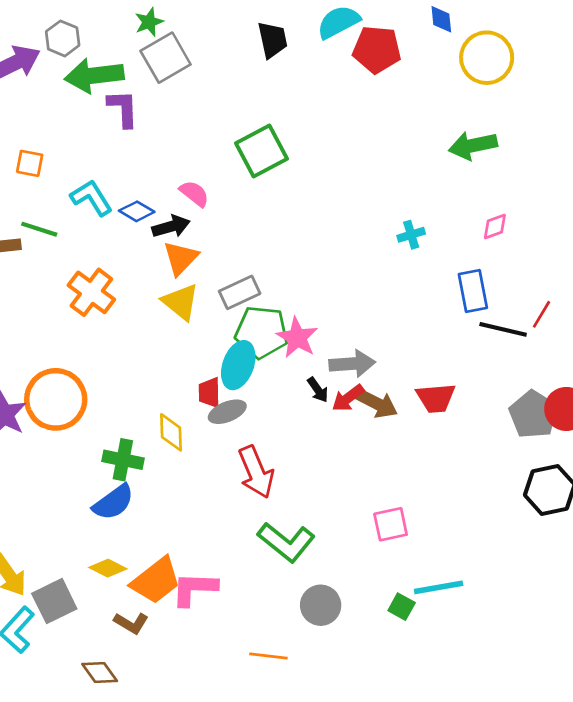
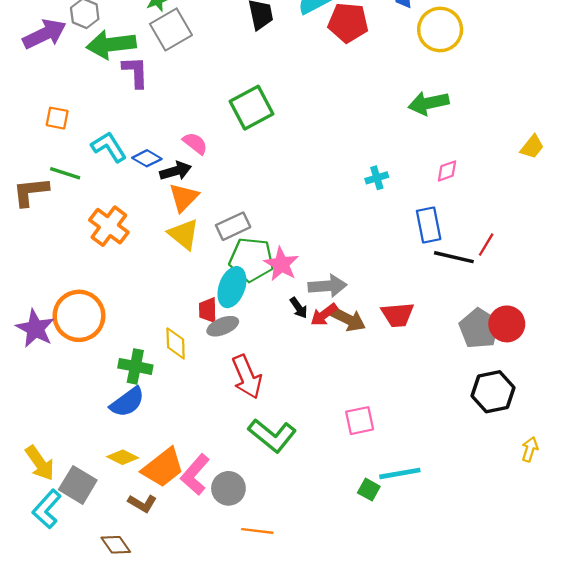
pink L-shape: (194, 589) -> (195, 475), turned -51
gray square: (54, 601) -> (78, 485), turned -33
gray circle: (321, 605) -> (228, 488), moved

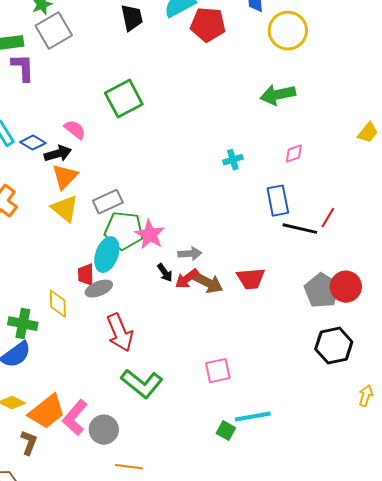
gray arrow: (327, 286) -> (190, 254), size x0.7
brown L-shape: (142, 503) -> (29, 443), turned -100

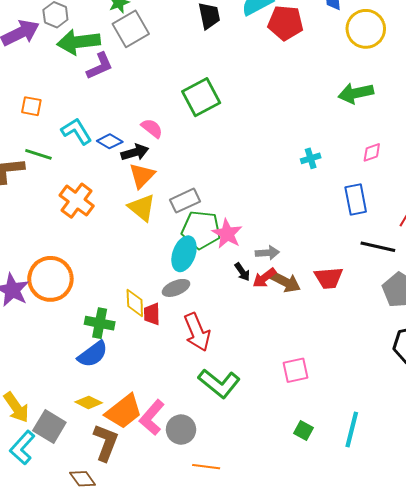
purple L-shape: (23, 68) -> (100, 66), turned 68
black line: (300, 229) -> (378, 247), moved
red trapezoid: (86, 275) -> (152, 314), moved
cyan line: (253, 417) -> (352, 430), moved, turned -66
brown L-shape: (29, 443) -> (106, 443), size x1.5

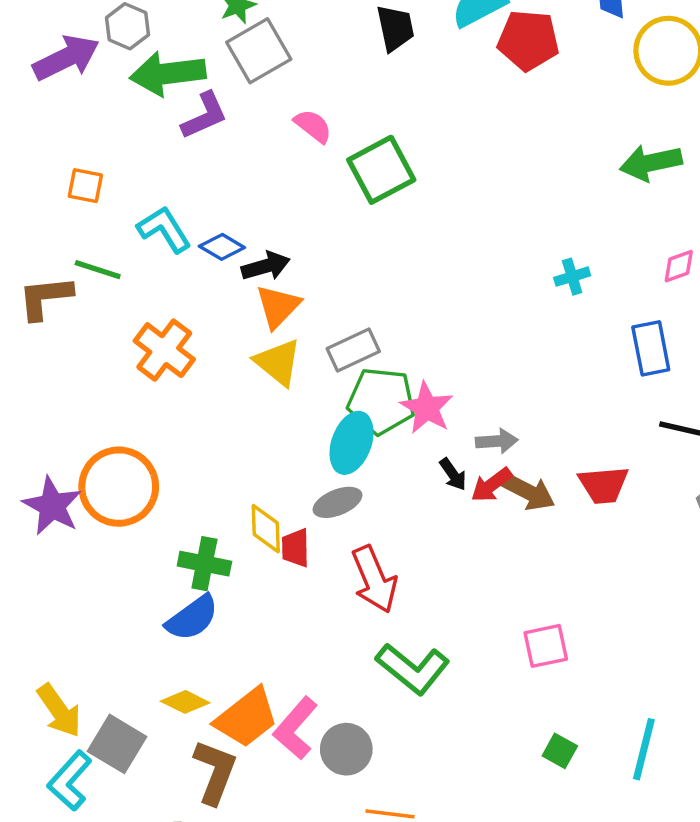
pink semicircle: (152, 128) -> (313, 126), moved

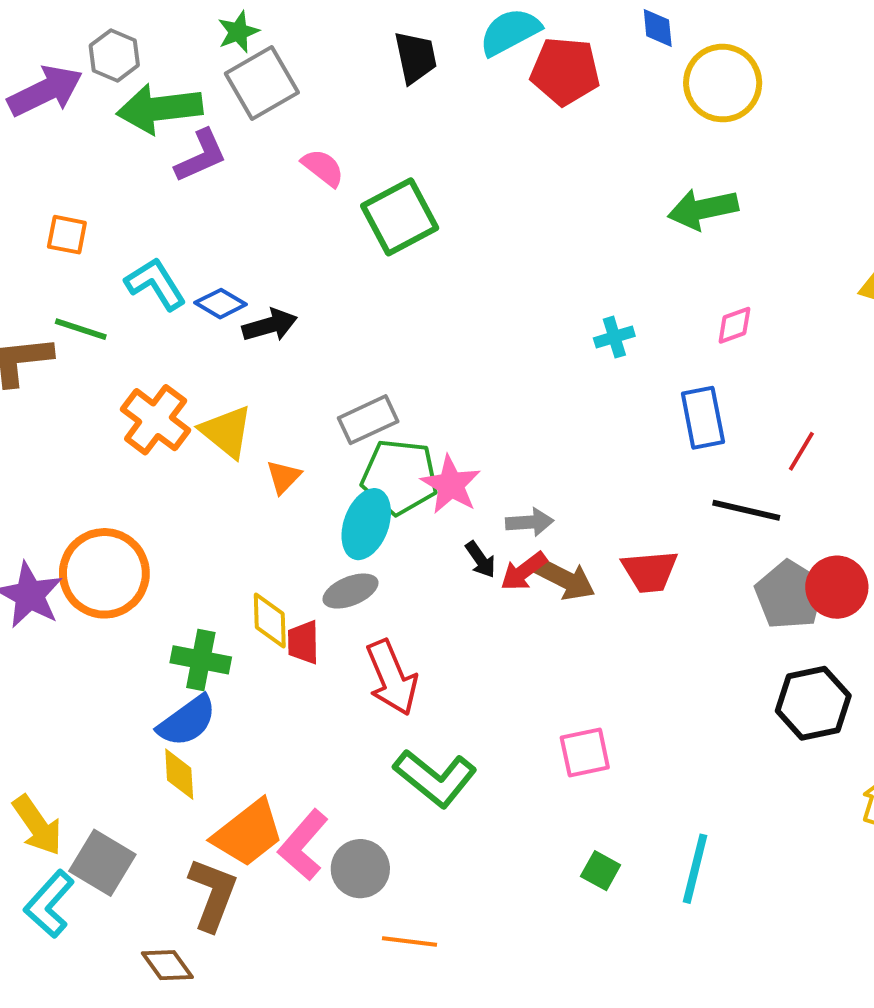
orange triangle: (278, 306) -> (284, 477), moved, size x0.7
yellow triangle: (278, 362) -> (226, 432), moved
yellow diamond: (185, 702) -> (179, 774), moved, turned 60

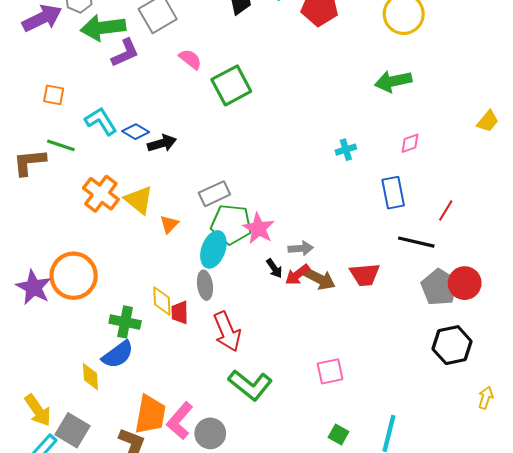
gray ellipse: (350, 591) -> (205, 285), turned -76
yellow diamond: (179, 774) -> (90, 377), moved
orange trapezoid: (248, 833) -> (150, 414), turned -42

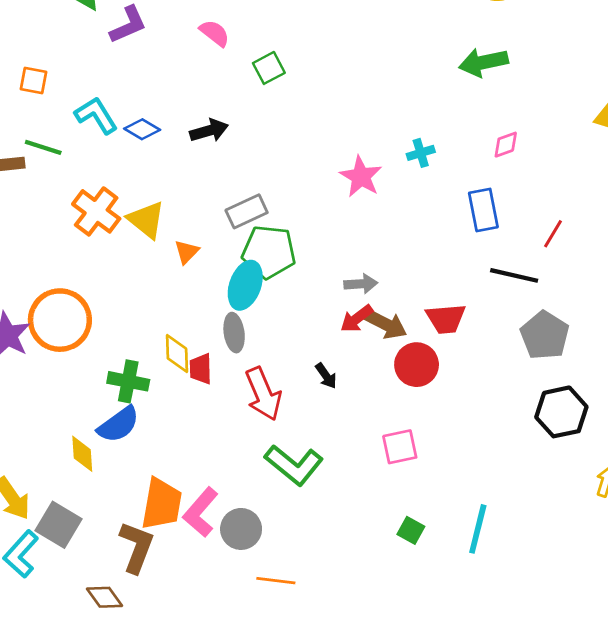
green square: (231, 85) -> (269, 68), size x0.6
black arrow: (162, 143) -> (209, 131), moved
pink star: (259, 228) -> (361, 177), moved
black arrow: (274, 268) -> (326, 376), moved
red circle: (465, 283) -> (417, 365), moved

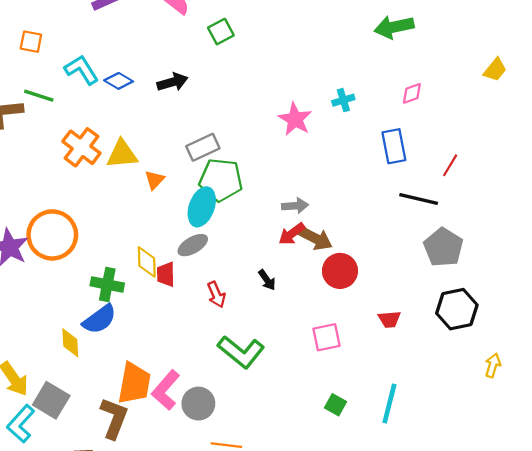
yellow triangle: (146, 220) -> (122, 154), turned -44
red trapezoid: (446, 319) -> (389, 319), moved, size x0.7
gray ellipse: (234, 333) -> (193, 245), turned 68
red arrow: (263, 394) -> (216, 295), size x0.6

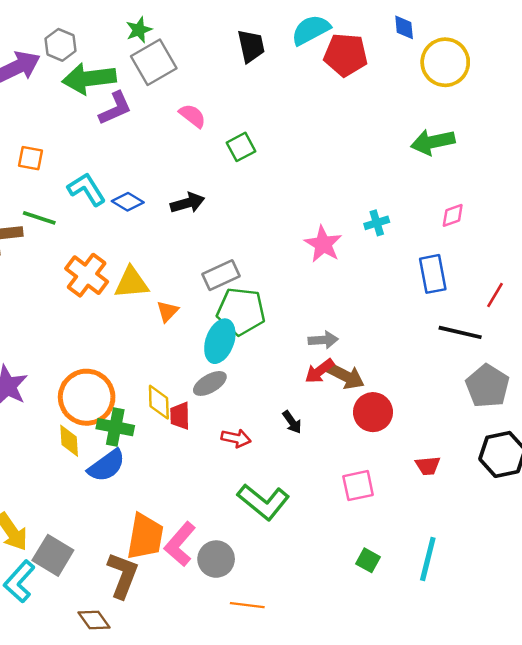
orange circle: (52, 235) -> (87, 397), moved
red arrow: (216, 295) -> (236, 438), turned -55
yellow diamond: (70, 343) -> (69, 441), moved

